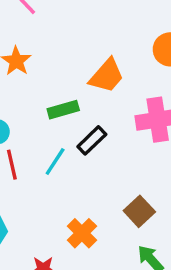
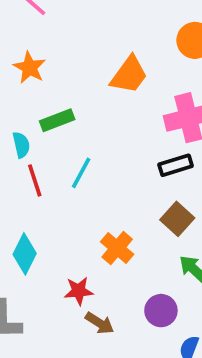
green rectangle: (63, 110) -> (57, 120), moved
black rectangle: (92, 140) -> (176, 165), moved, turned 32

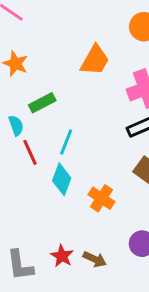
cyan diamond: (25, 254) -> (62, 179), moved
red star: (79, 291) -> (62, 256), moved, turned -30

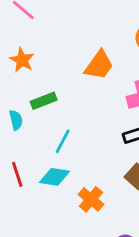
red line: (30, 152) -> (17, 174), moved
cyan diamond: (62, 179) -> (54, 177), turned 72

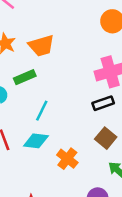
orange trapezoid: (99, 65) -> (41, 46), moved, turned 40

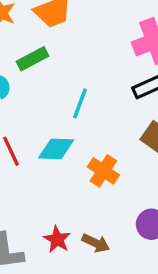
cyan line: (42, 111) -> (80, 103), moved

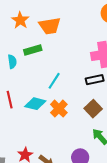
orange cross: (103, 171) -> (59, 109), moved

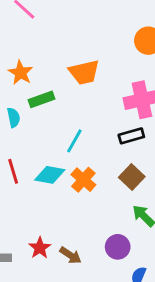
orange star: (20, 20) -> (20, 73), moved
orange trapezoid: (50, 26) -> (84, 72), moved

